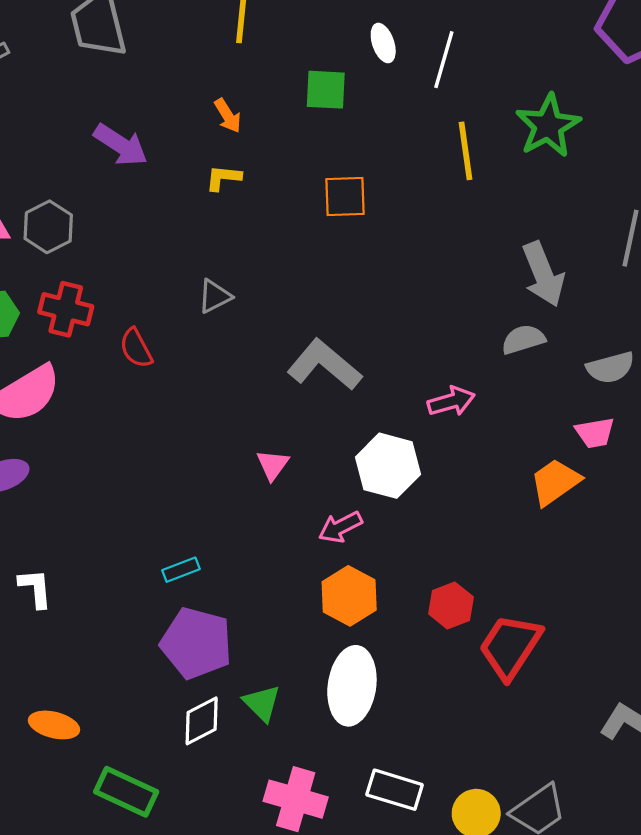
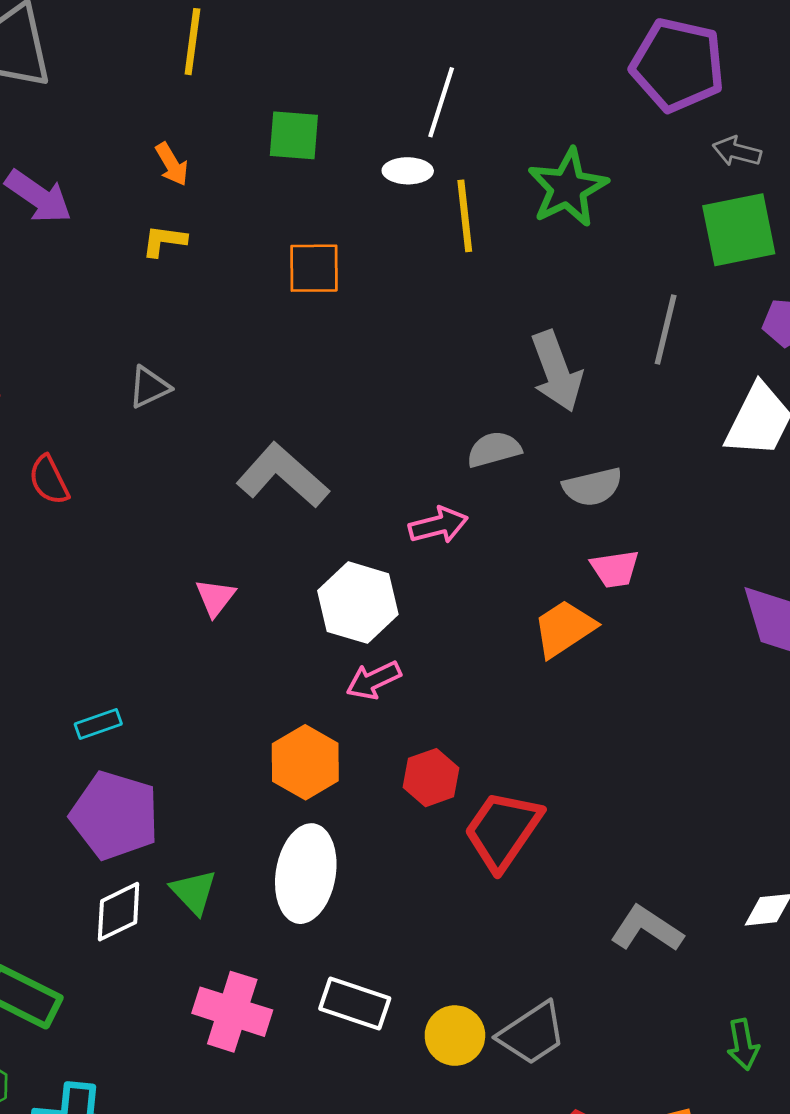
white ellipse: (383, 43) -> (408, 171), moved, turned -72
gray semicircle: (523, 339) -> (494, 449), moved
red semicircle: (136, 348) -> (49, 480), moved
gray semicircle: (610, 368) -> (593, 487), moved
pink arrow: (340, 527) -> (374, 680), moved

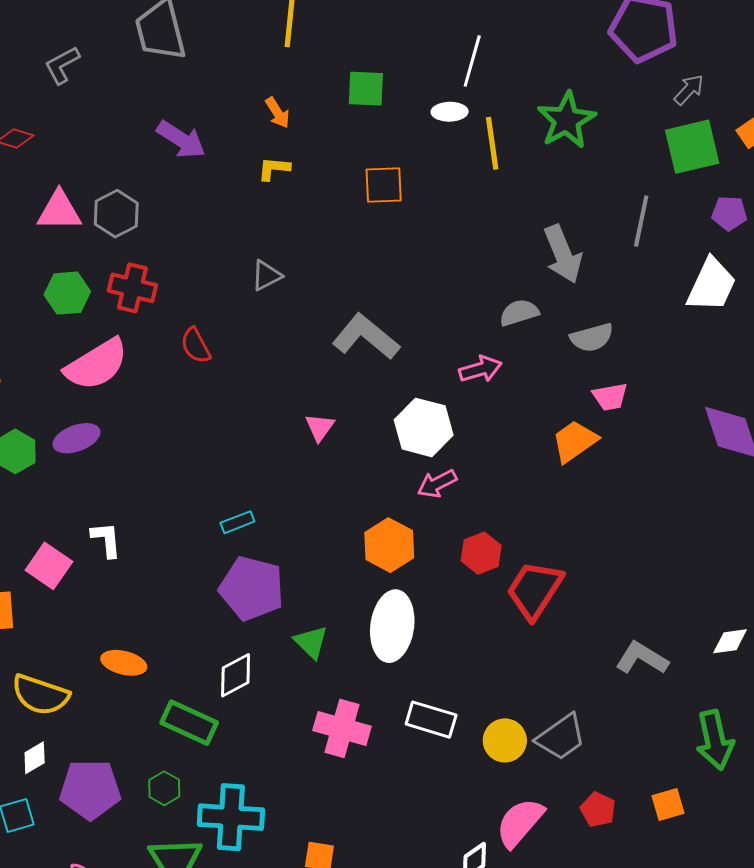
gray arrow: (737, 151) -> (689, 90), turned 120
white diamond: (119, 912) -> (236, 675), moved
green arrow: (743, 1044) -> (715, 740), size x1.6

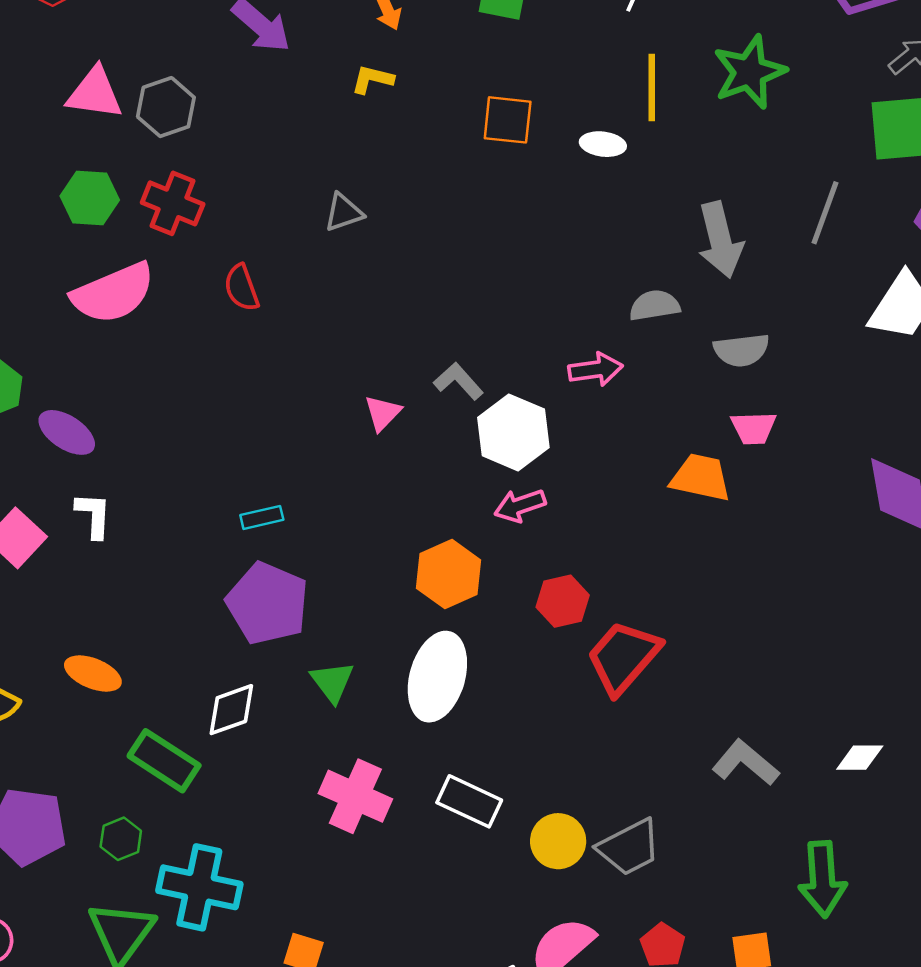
white ellipse: (450, 112) -> (603, 144), moved
gray L-shape: (366, 337) -> (458, 381), moved, size x0.6
purple ellipse: (77, 438) -> (67, 432), moved, turned 45
orange trapezoid: (575, 441) -> (701, 478), turned 39

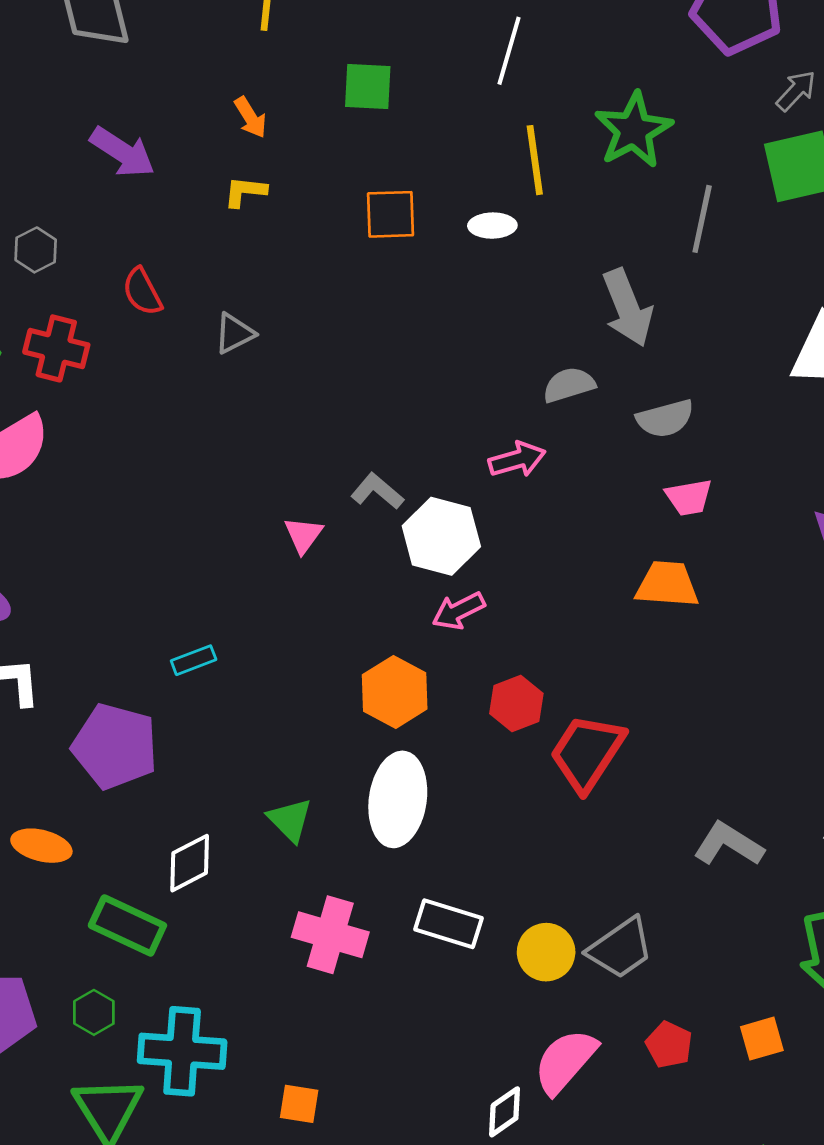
gray hexagon: (166, 107) -> (36, 250), size x0.7
gray line: (825, 213) -> (702, 219), moved
red semicircle: (242, 288) -> (142, 292), moved
orange trapezoid: (701, 478) -> (667, 584), moved
purple pentagon: (268, 603) -> (115, 746), moved

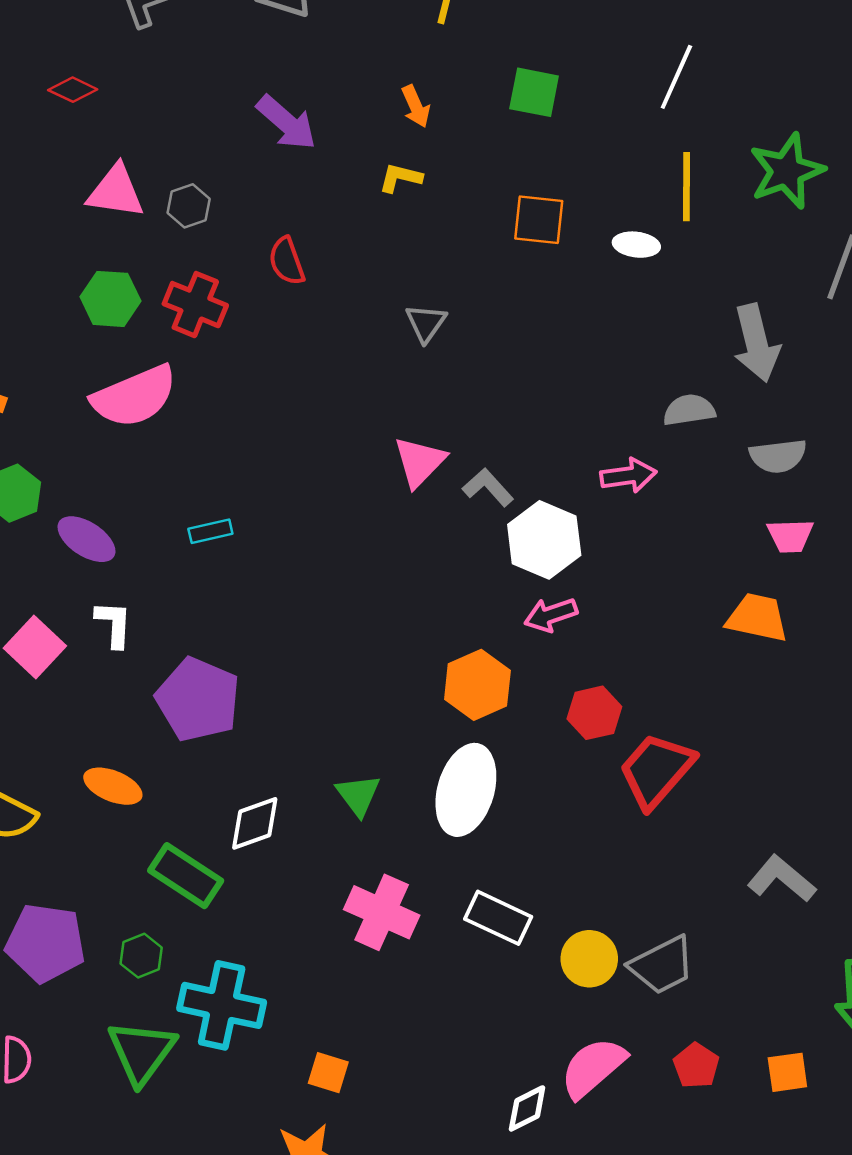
gray triangle: (234, 333) -> (426, 323), moved, turned -36
pink triangle: (303, 535) -> (419, 462), moved, size x1.4
cyan rectangle: (194, 660) -> (210, 531), moved

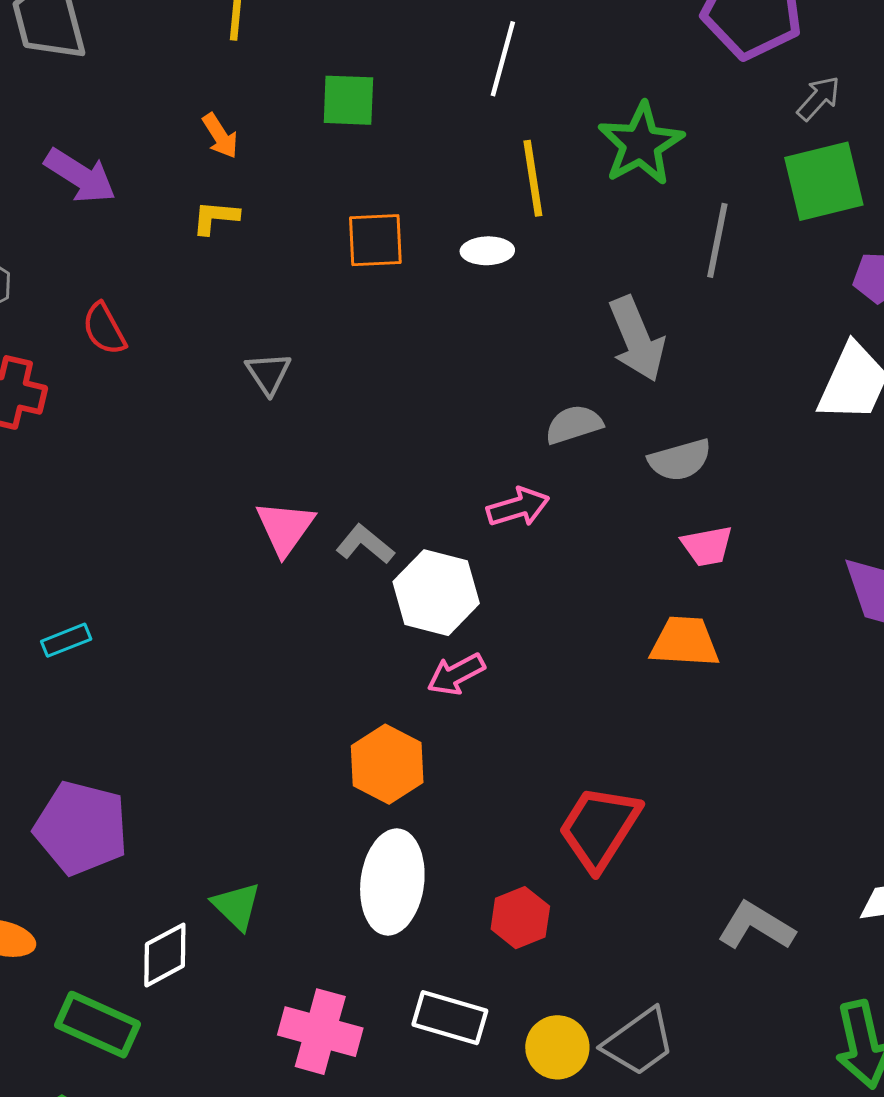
red hexagon: (594, 713) -> (520, 918), moved
green triangle: (358, 795) -> (236, 906), moved

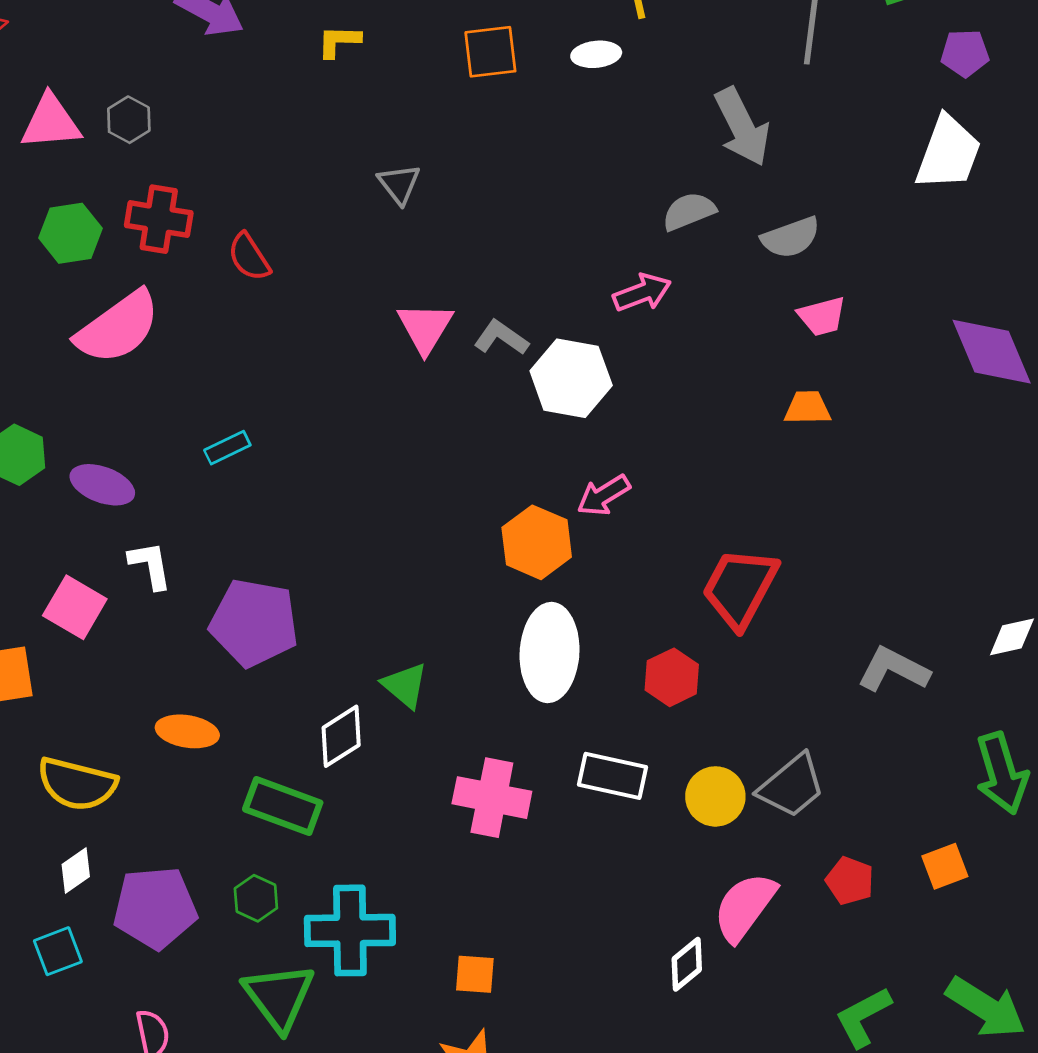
red semicircle: (104, 329) -> (249, 257), moved
orange trapezoid: (685, 642) -> (807, 408), size x0.7
pink arrow: (456, 674) -> (604, 495), moved

